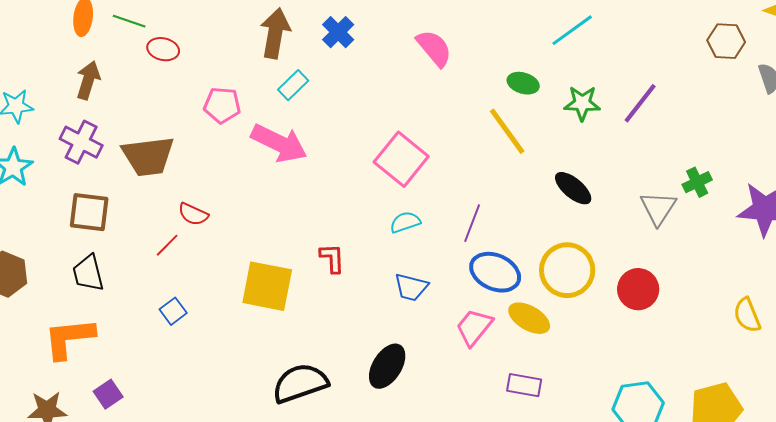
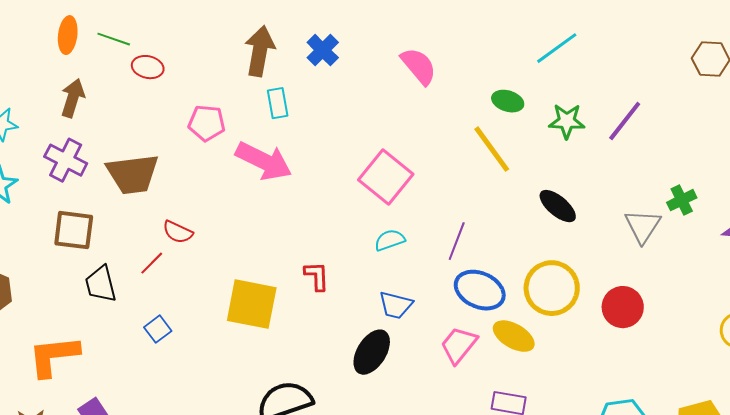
cyan rectangle: (293, 85) -> (278, 103), turned -56
black trapezoid: (88, 273) -> (101, 284), moved
black ellipse: (387, 366) -> (372, 352), moved

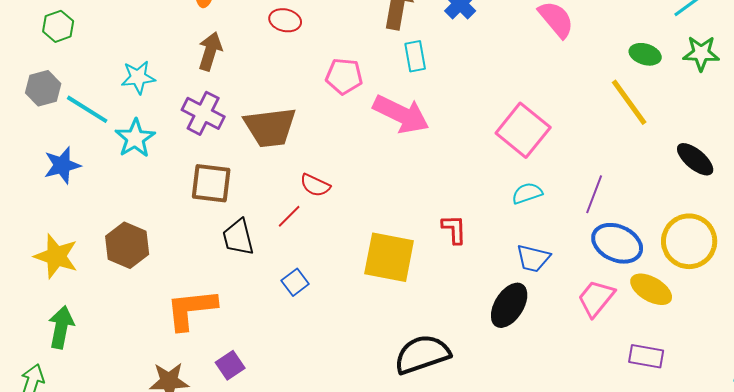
green star: (567, 121) -> (701, 53), moved

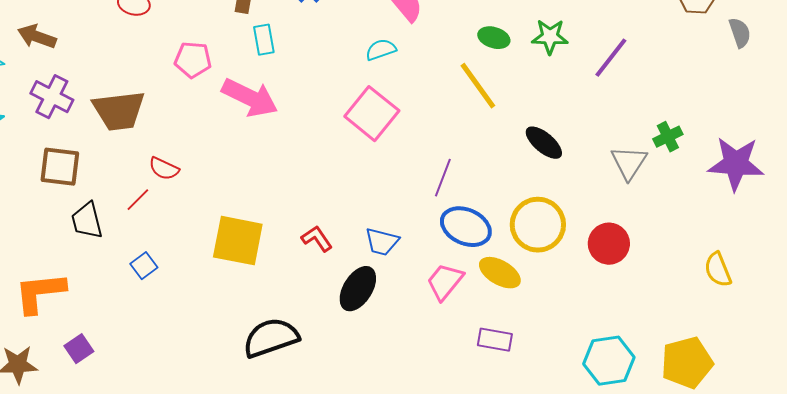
brown arrow: (210, 51) -> (37, 37), moved, turned -87
cyan semicircle: (527, 193) -> (381, 50), moved
red L-shape: (454, 229) -> (317, 239), moved, turned -32

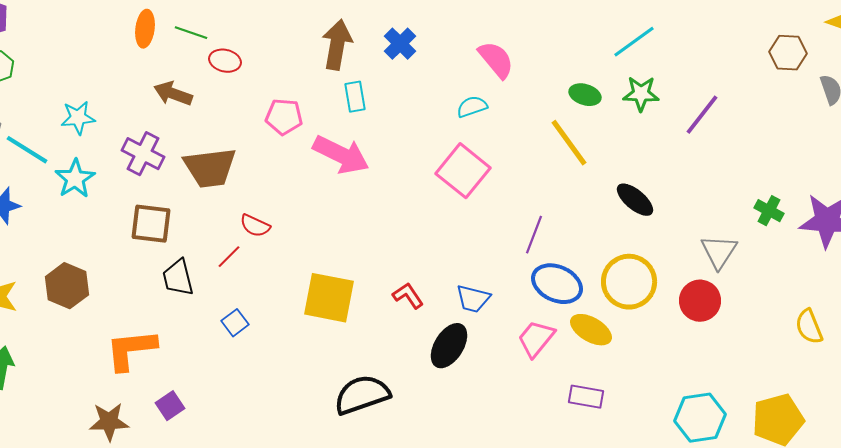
brown arrow: (37, 37) -> (173, 94), moved
green cross: (668, 137) -> (769, 211), moved, turned -36
gray triangle: (629, 163) -> (719, 252), moved

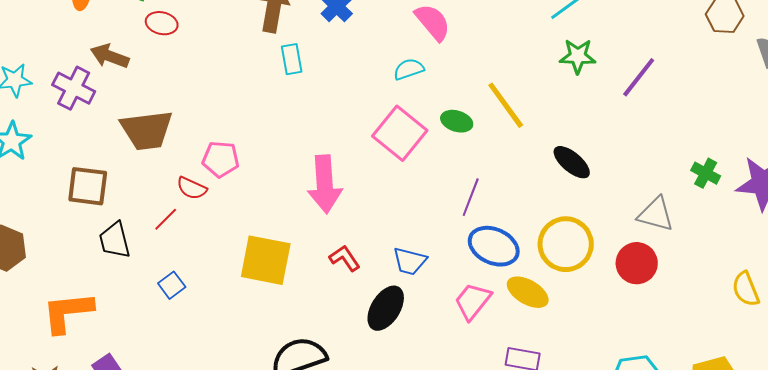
green ellipse: (585, 95) -> (457, 121), moved
pink pentagon: (284, 117) -> (221, 159), moved
purple cross: (143, 154) -> (74, 88), moved
pink arrow: (341, 155) -> (325, 184), moved, turned 60
gray triangle: (719, 252) -> (656, 214), turned -48

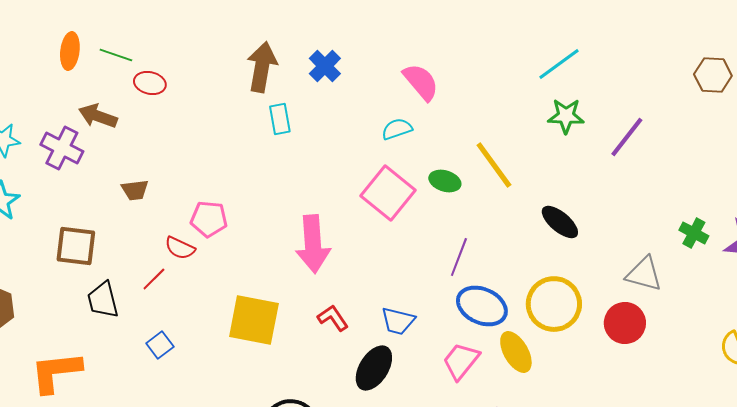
brown trapezoid: (147, 130) -> (135, 190), size x0.5
yellow ellipse: (528, 292) -> (516, 352), turned 30

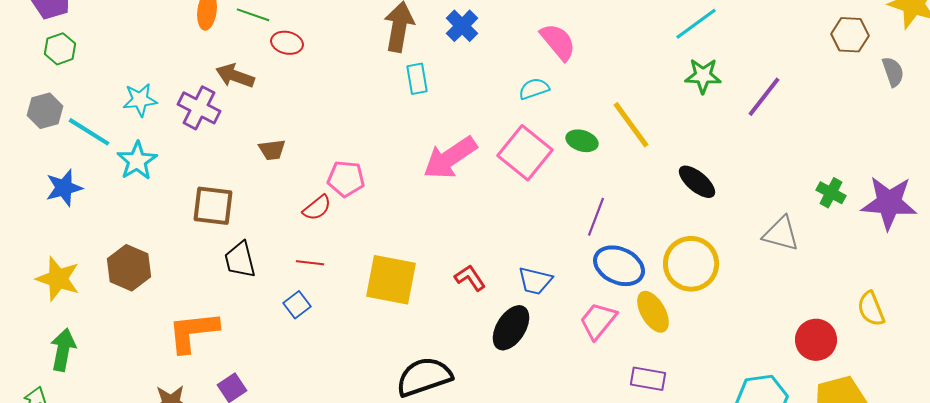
pink arrow: (313, 244) -> (450, 158), moved, turned 60
red semicircle: (180, 248) -> (317, 208), turned -64
red line: (154, 279) -> (310, 263), moved, turned 52
red circle: (625, 323) -> (816, 340), moved

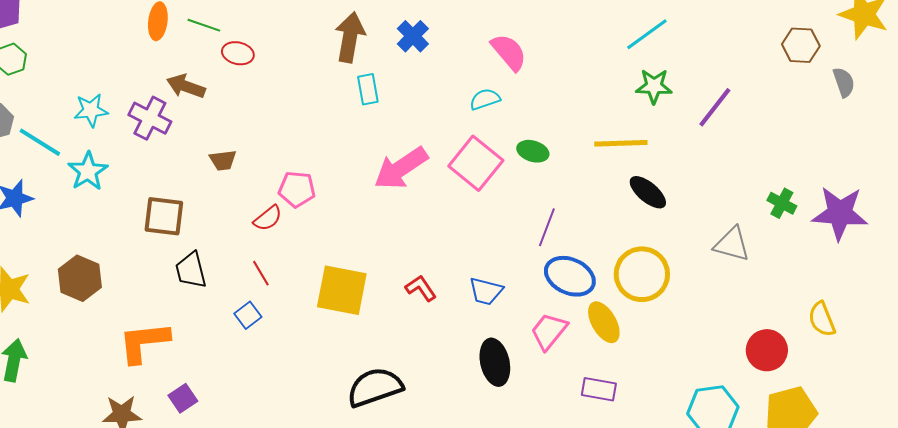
yellow line: (631, 125) -> (621, 143), moved, turned -56
red line: (310, 263) -> (261, 273), turned 52
black ellipse: (511, 328) -> (495, 362), moved, turned -45

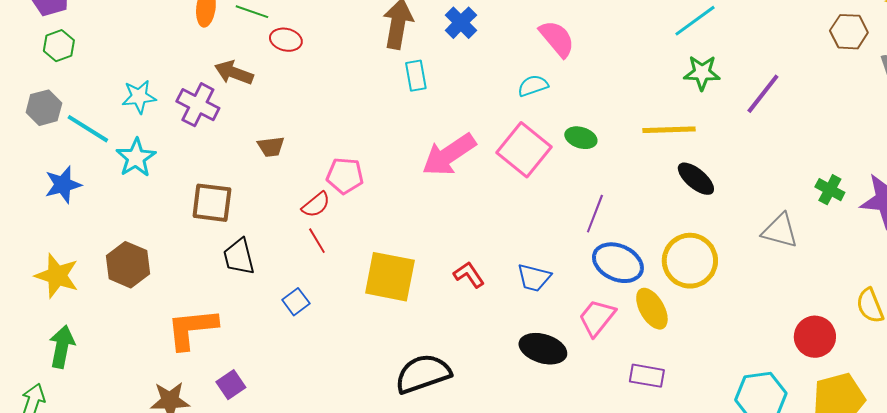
red line: (261, 273) -> (317, 241), moved
black ellipse: (495, 362) -> (543, 349), turned -60

